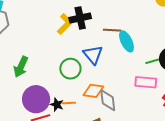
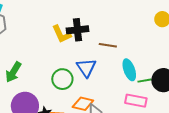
yellow L-shape: (65, 24) -> (62, 34), turned 105
cyan ellipse: (127, 41) -> (129, 70), moved

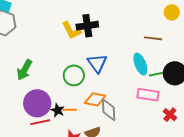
brown line: (108, 45) -> (153, 38), moved

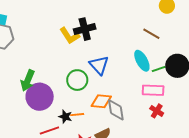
brown line: (153, 38) -> (151, 34), turned 30
purple circle: (37, 103) -> (40, 97), moved
red cross: (170, 115) -> (157, 111), moved

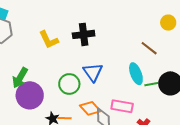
yellow L-shape: (70, 36) -> (49, 40), moved
pink rectangle: (153, 90) -> (122, 106), moved
orange diamond: (101, 101) -> (90, 108), turned 35

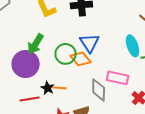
green arrow: (20, 78) -> (35, 44), moved
orange diamond: (90, 108) -> (81, 59), moved

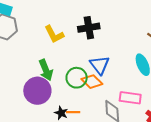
green arrow: (35, 44) -> (46, 70), turned -50

